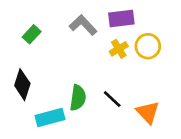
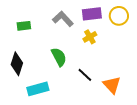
green rectangle: (32, 34) -> (24, 26), turned 40
yellow circle: (148, 46) -> (119, 16), moved
green semicircle: (78, 98) -> (59, 57), moved, turned -36

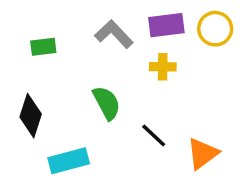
yellow cross: (90, 37) -> (163, 67), turned 32
orange triangle: (112, 85) -> (203, 154), turned 36

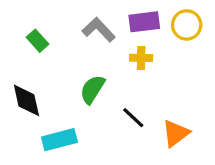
green rectangle: (43, 47) -> (37, 41), turned 55
green semicircle: (107, 103) -> (92, 89), turned -120
black diamond: (31, 116) -> (26, 100), turned -30

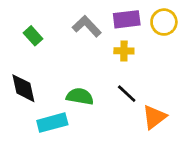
green semicircle: (92, 89) -> (80, 96), moved, turned 68
black line: (133, 118) -> (127, 94), moved

